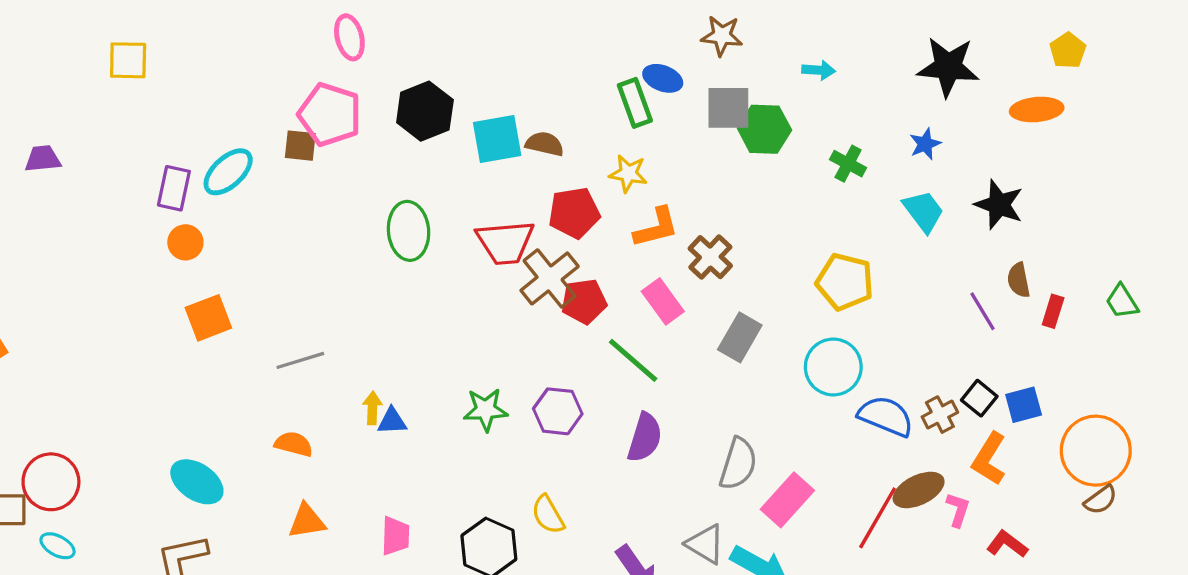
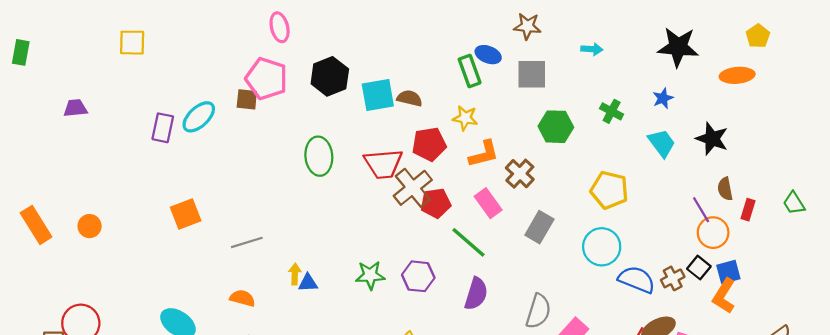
green hexagon: (764, 129) -> (556, 127), moved
orange circle: (185, 242) -> (90, 226), moved
orange circle: (1096, 451) -> (713, 233), moved, size x0.7
orange L-shape: (989, 459) -> (724, 296), moved

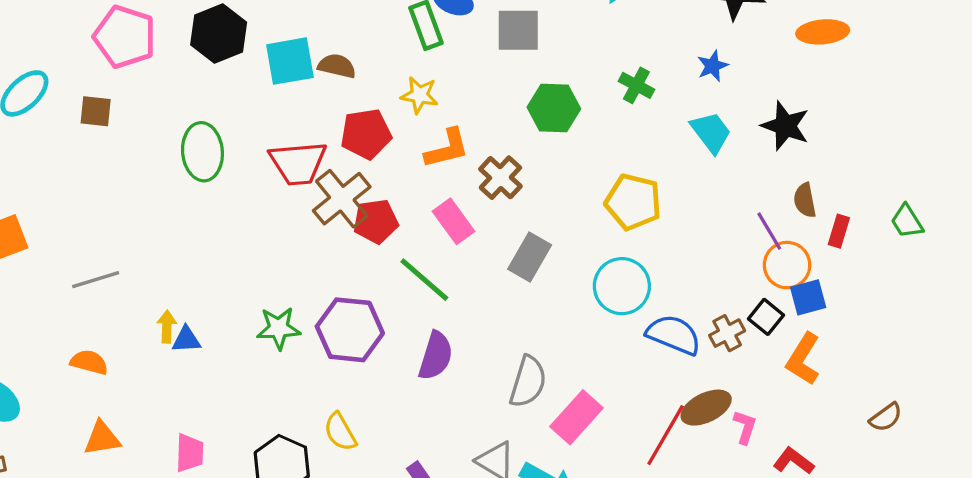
brown square: (247, 99) -> (96, 111), moved
blue square: (728, 272) -> (808, 297), moved
purple hexagon: (418, 276) -> (350, 330), size x1.4

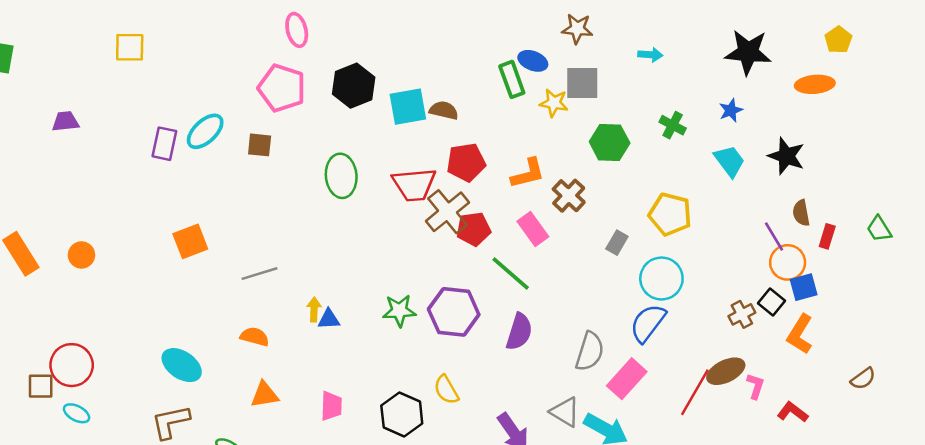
yellow star: (419, 95) -> (554, 103), moved
gray rectangle: (530, 257) -> (617, 243), moved, size x0.7
blue semicircle: (674, 335) -> (648, 323), moved, turned -75

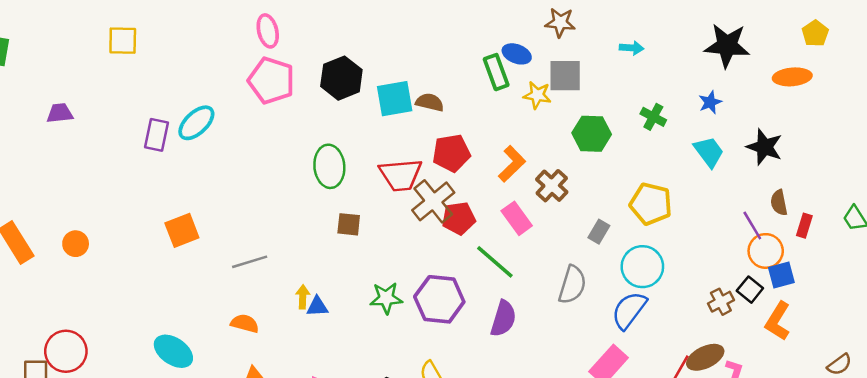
pink ellipse: (297, 30) -> (268, 31), moved
brown square: (260, 145) -> (349, 224), moved
orange L-shape: (528, 173) -> (512, 164), turned -30
gray semicircle: (590, 351) -> (572, 285), moved

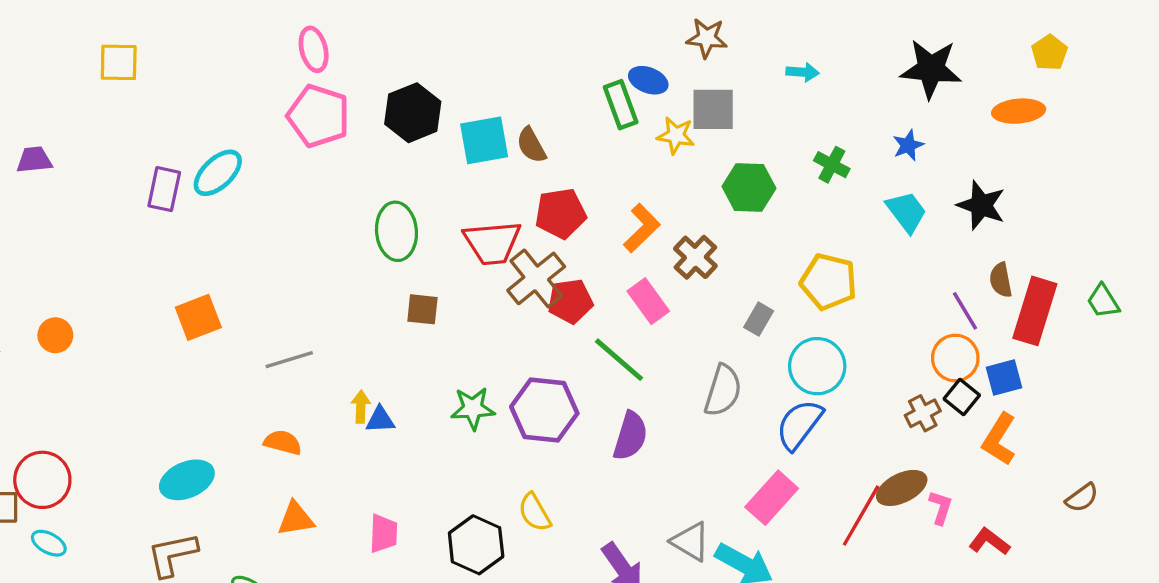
brown semicircle: (430, 102) -> (531, 145), turned -132
red rectangle: (804, 226) -> (1035, 311), size x2.0
orange circle: (766, 251) -> (955, 358), moved
cyan ellipse: (173, 351) -> (187, 480), turned -57

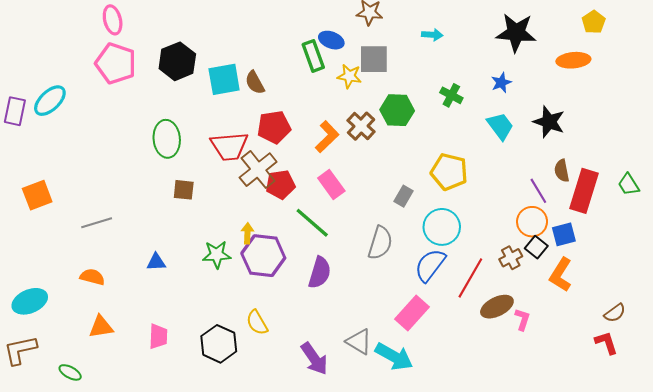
brown cross: (695, 257) -> (361, 126), moved
yellow arrow: (361, 407) -> (247, 233), moved
red line: (861, 516) -> (470, 278), moved
red L-shape: (989, 542) -> (606, 343), moved, turned 35

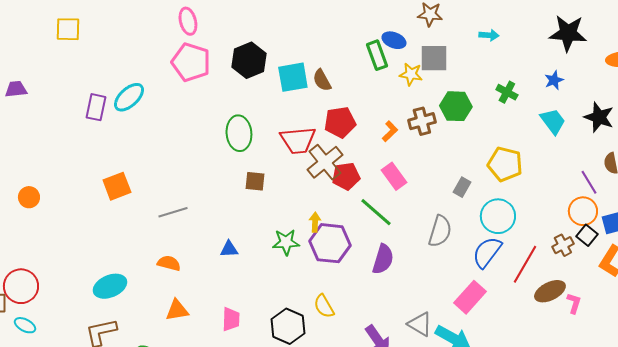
brown cross: (361, 126) -> (422, 121), turned 32
orange L-shape: (327, 137) -> (390, 131), size x0.7

